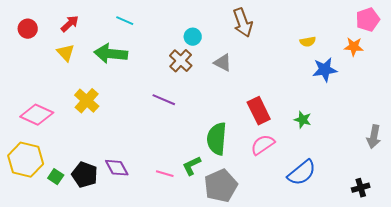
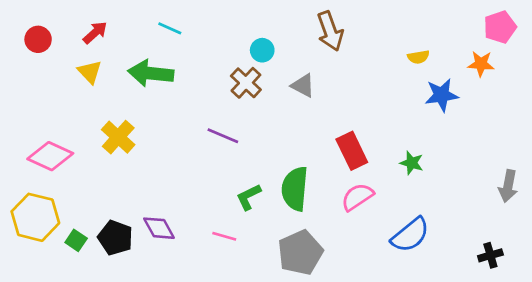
green L-shape: (192, 166) -> (249, 197), moved

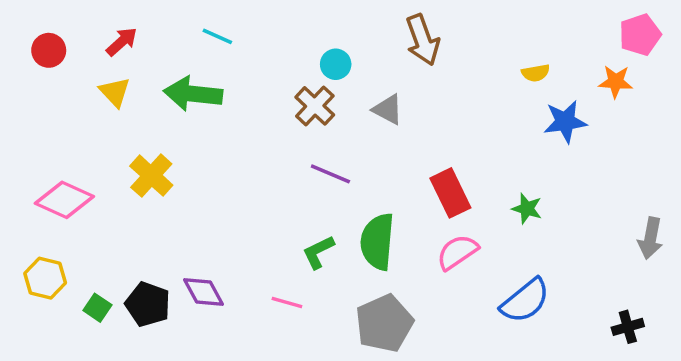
purple line: (223, 136) -> (330, 174), moved
yellow hexagon: (35, 217) -> (45, 278), size x0.7

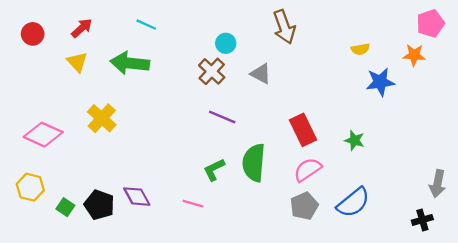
gray arrow: (650, 238) -> (438, 184), moved
gray pentagon: (384, 323) -> (304, 206), moved, size x0.7

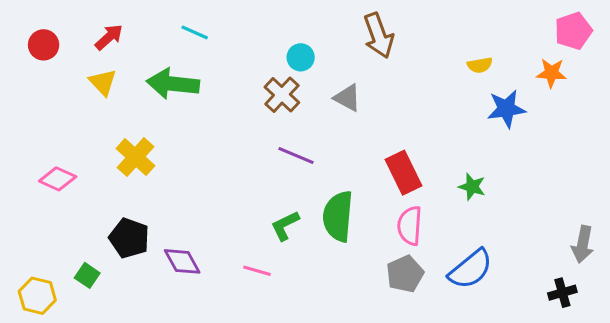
pink diamond: (43, 135) -> (58, 179), size x0.7
pink semicircle: (308, 170) -> (410, 226), turned -52
yellow hexagon: (30, 187) -> (37, 296), moved
black pentagon: (99, 205) -> (129, 238), moved

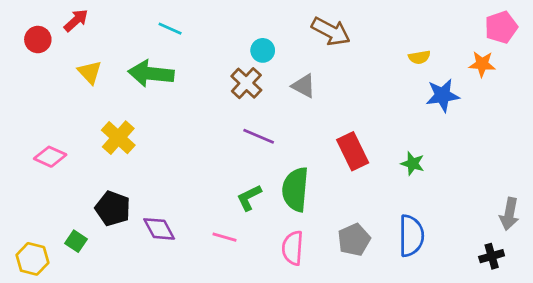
brown arrow: (379, 36) -> (331, 31), turned -42
red arrow: (109, 37) -> (76, 20), moved
pink semicircle: (410, 226) -> (293, 248), moved
blue semicircle: (470, 269) -> (411, 236), turned -51

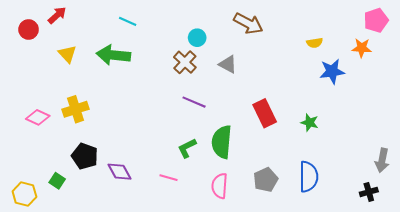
yellow cross: (118, 138) -> (76, 109), moved, turned 30

